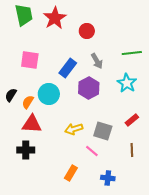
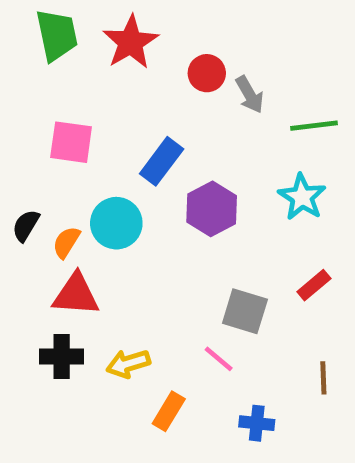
gray arrow: (97, 61) -> (250, 95), moved
yellow arrow: (74, 129) -> (128, 364), moved
brown line: (132, 150) -> (323, 378), moved

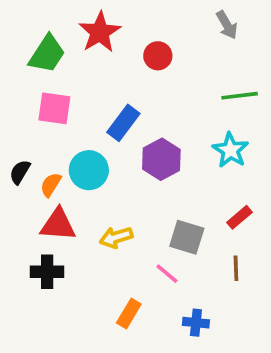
green trapezoid: (57, 35) -> (47, 54), moved, turned 45
gray arrow: (250, 95) -> (227, 25), moved
yellow arrow: (128, 364) -> (116, 237), moved
brown line: (323, 378) -> (236, 268), moved

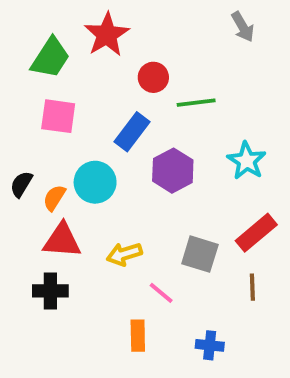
red circle: (158, 56) -> (153, 77), moved
green line: (240, 96) -> (196, 103), moved
red rectangle: (240, 217) -> (256, 233), size x1.5
pink line: (167, 274) -> (161, 293), moved
orange rectangle: (129, 314) -> (138, 336), turned -32

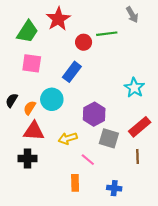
green line: (196, 103) -> (107, 34), moved
purple hexagon: (173, 171) -> (94, 114), moved

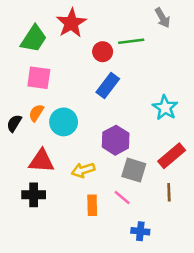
blue rectangle: (72, 72) -> (108, 86), moved
orange semicircle: (30, 108) -> (36, 113), moved
pink line: (88, 160) -> (122, 197), moved
orange rectangle: (75, 183) -> (92, 205), moved

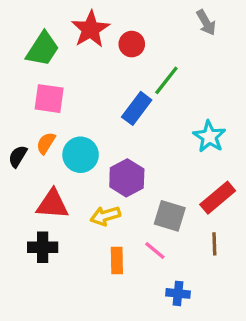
green line: (131, 41) -> (166, 80), moved, turned -45
red circle: (103, 52) -> (132, 44), moved
purple hexagon: (116, 140) -> (127, 178), moved

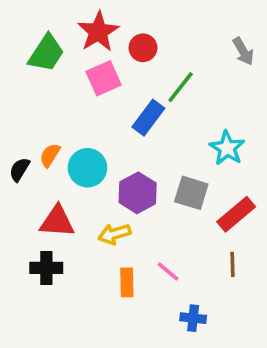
gray arrow: (206, 23) -> (243, 51), moved
pink square: (49, 99) -> (104, 78), moved, turned -32
gray square: (170, 216) -> (191, 193), moved

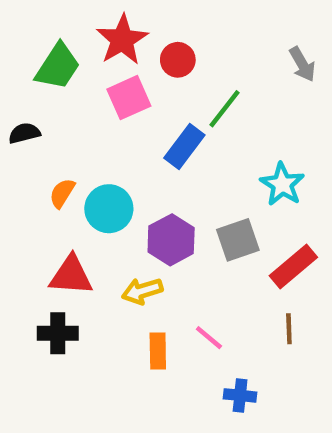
black semicircle: (19, 170) -> (24, 133), moved, turned 45
gray square: (191, 193) -> (238, 240), turned -36

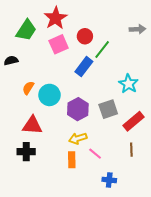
red circle: (178, 60) -> (85, 36), moved
gray arrow: (302, 64) -> (138, 29), turned -63
yellow arrow: (142, 291) -> (78, 138), moved

